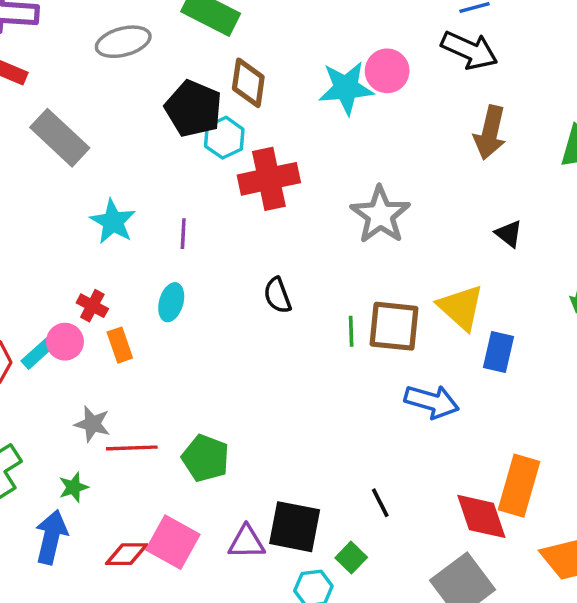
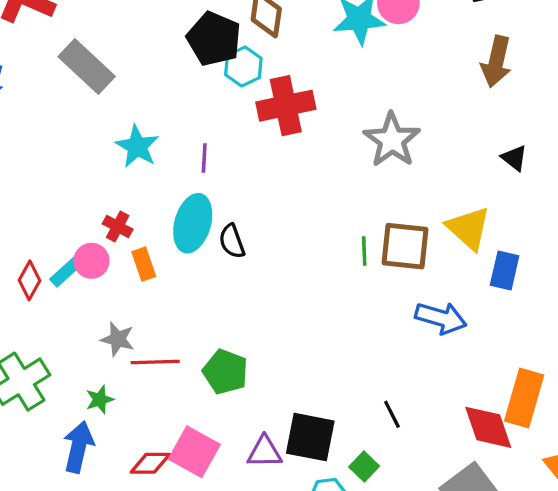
black semicircle: (277, 295) -> (232, 241), moved
cyan ellipse: (171, 302) -> (193, 223), size x1.6

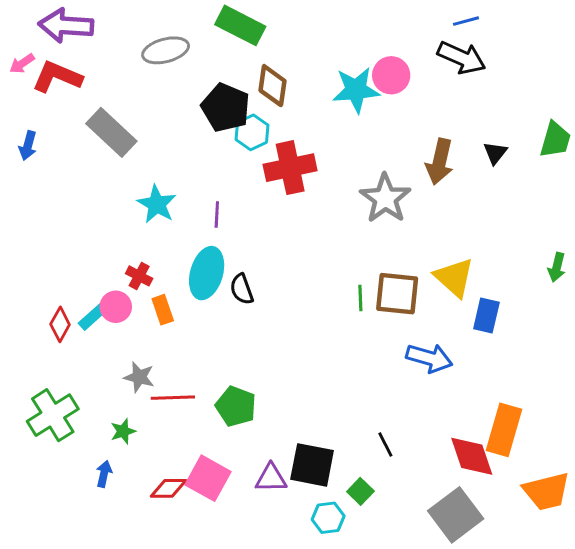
brown arrow: (496, 62) -> (440, 162), moved
black triangle: (514, 158) -> (495, 153), moved, turned 30
blue arrow: (78, 447) -> (104, 474), size x0.6

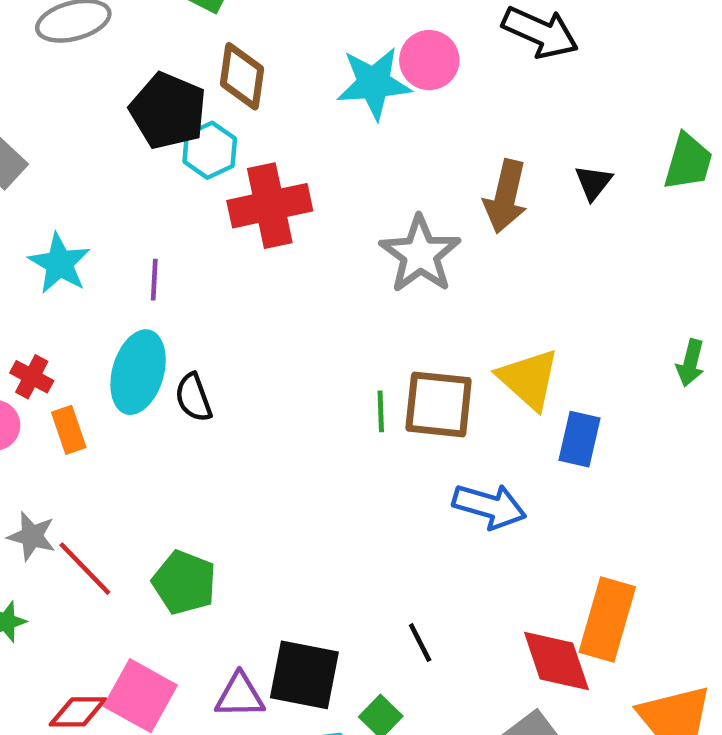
red line: (173, 398) -> (85, 569), turned 48

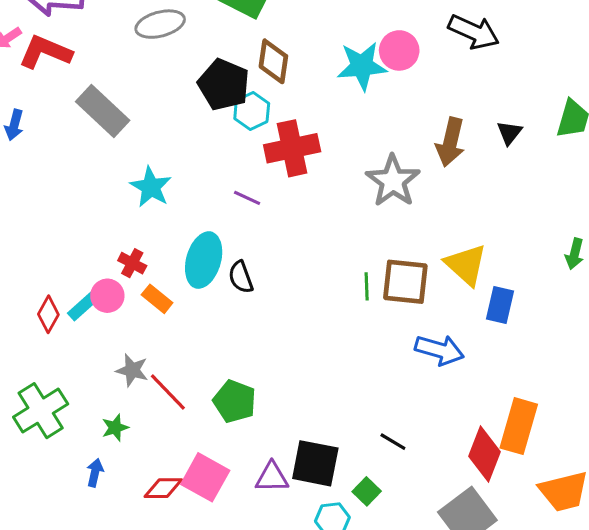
purple line: (154, 280) -> (247, 198), moved, turned -68
orange rectangle: (69, 430) -> (157, 299), turned -32
black line: (420, 643) -> (393, 442), turned -32
red diamond: (556, 661) -> (485, 454), turned 40

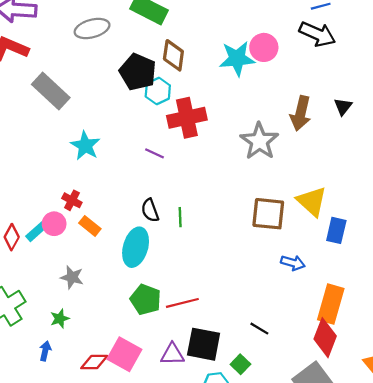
cyan ellipse: (204, 260) -> (136, 247), moved
green line: (367, 286) -> (180, 217), moved
blue arrow: (440, 350) -> (293, 263), size x0.7
red line: (168, 392) -> (182, 303), moved, turned -60
orange rectangle: (519, 426) -> (331, 304), moved

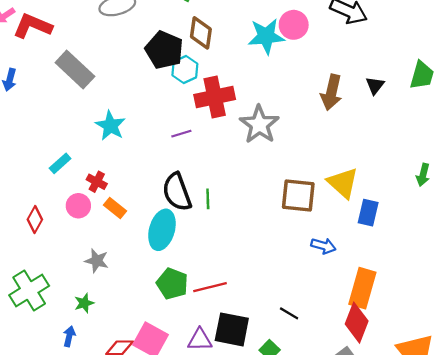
gray star: (259, 141) -> (259, 124), moved
purple line: (155, 153) -> (181, 134), turned -42
black semicircle: (150, 210) -> (177, 192), size x1.6
cyan rectangle: (36, 232) -> (60, 163), moved

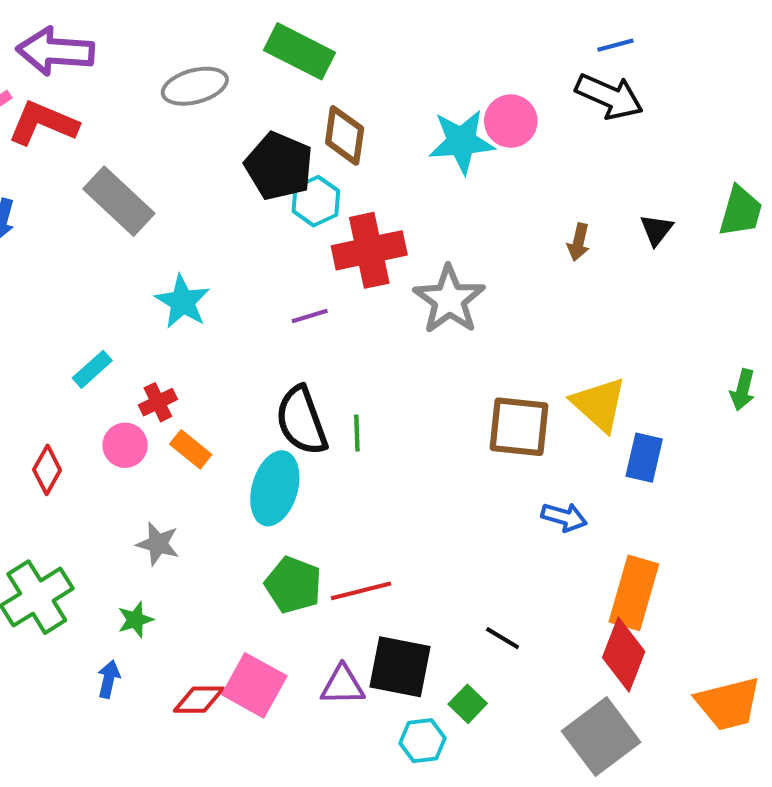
brown arrow: (331, 92) -> (578, 242), size x0.6
red cross: (97, 182) -> (158, 402), turned 36

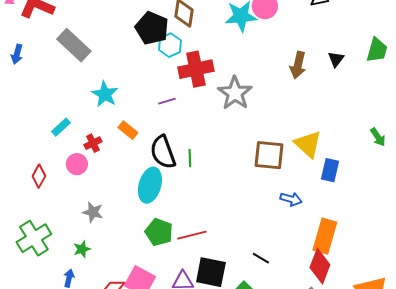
brown arrow: (578, 242) -> (298, 65), size x1.5
green arrow: (743, 390) -> (378, 137), turned -48
orange rectangle: (191, 449) -> (128, 130), moved

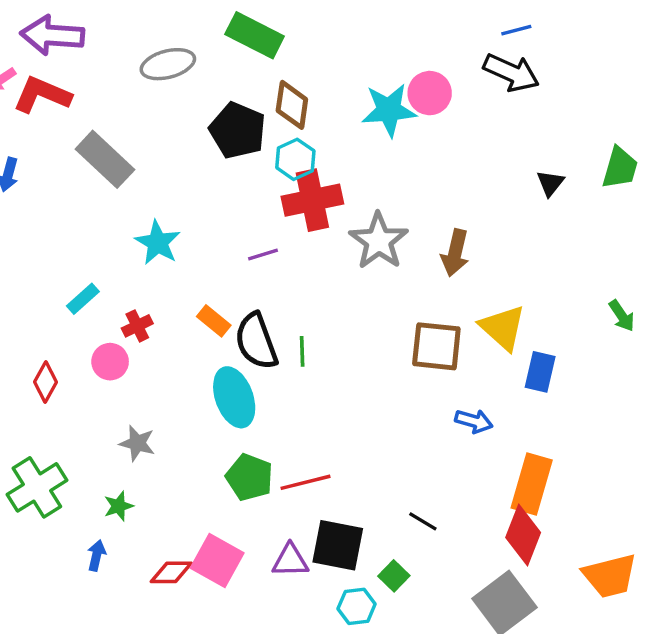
cyan hexagon: (170, 45) -> (295, 159), moved
brown arrow: (298, 65) -> (455, 253), moved
orange rectangle: (128, 130) -> (214, 321), moved
cyan ellipse: (150, 185) -> (234, 397), turned -36

